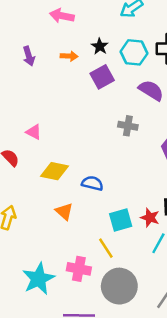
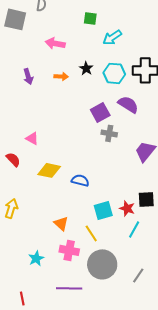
purple square: (102, 77) -> (100, 112), moved
orange triangle: (64, 211) -> (61, 223), moved
cyan star: (39, 279) -> (36, 258), size x0.6

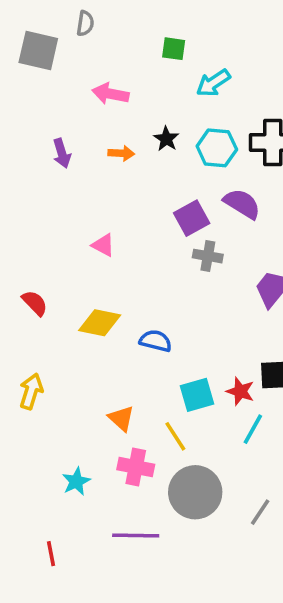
pink triangle: (32, 138) -> (103, 245), moved

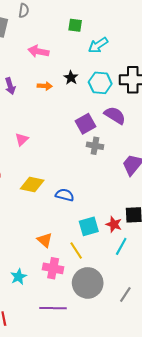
pink triangle: (103, 245) -> (22, 139), moved, turned 48

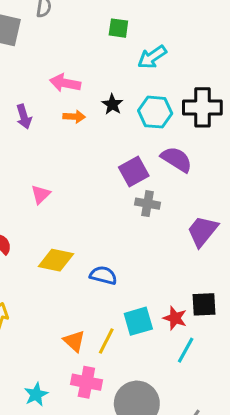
pink arrow: (38, 51) -> (65, 83), moved
yellow line: (76, 250) -> (106, 341), moved, turned 60

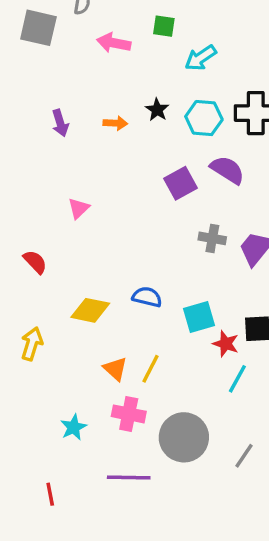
pink arrow: (65, 83) -> (114, 43), moved
gray cross: (147, 204) -> (212, 238), moved
yellow diamond: (56, 260) -> (90, 310), moved
cyan square: (138, 321) -> (199, 317), moved

